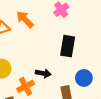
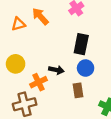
blue circle: (84, 78) -> (86, 68), moved

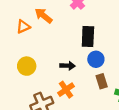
orange cross: (38, 82) -> (66, 90), moved
brown rectangle: (78, 90) -> (102, 81), moved

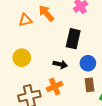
black rectangle: (88, 36) -> (73, 39), moved

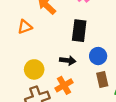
orange triangle: (25, 20) -> (25, 27), moved
yellow circle: (22, 58) -> (34, 69), moved

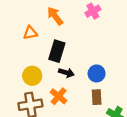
black rectangle: (79, 31) -> (57, 51), moved
orange cross: (64, 85) -> (59, 96), turned -30

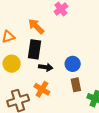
orange arrow: (55, 16) -> (36, 26), moved
yellow circle: (32, 76) -> (12, 64), moved

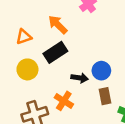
black rectangle: (34, 49) -> (55, 52), turned 48
black arrow: (46, 67) -> (80, 78), moved

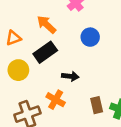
blue circle: (101, 71) -> (90, 37), moved
brown rectangle: (105, 96) -> (97, 105), moved

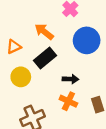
blue circle: (90, 37) -> (87, 40), size x1.5
orange cross: (56, 100) -> (68, 101), moved

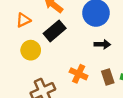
black arrow: (70, 79) -> (102, 44), moved

